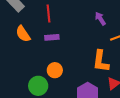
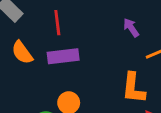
purple rectangle: (52, 37) -> (63, 56), size x1.5

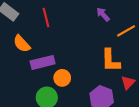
purple rectangle: (63, 56) -> (43, 62), moved

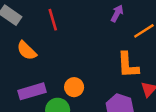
purple arrow: (103, 14) -> (117, 13), turned 72
purple rectangle: (43, 62) -> (32, 91), moved

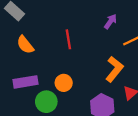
red line: (53, 20) -> (68, 39), moved
orange L-shape: (128, 65) -> (114, 69), turned -145

